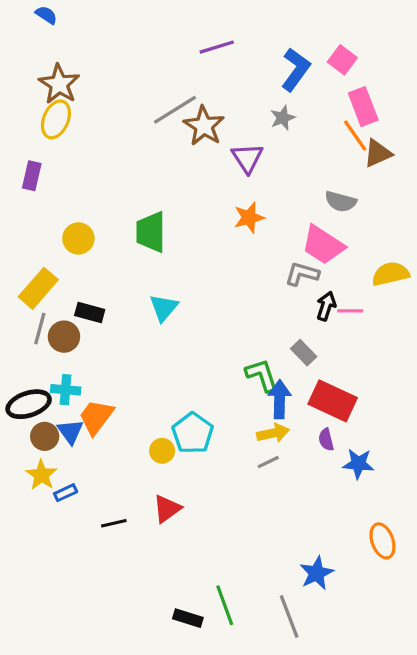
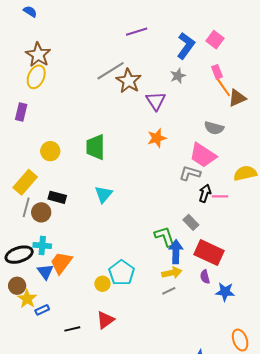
pink rectangle: (363, 107) -> (217, 72), moved, size x0.6
brown circle: (45, 436) -> (17, 286), moved

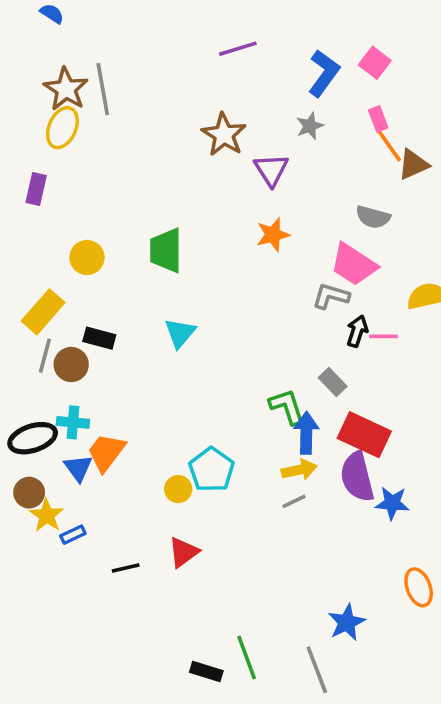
gray line: (111, 71) -> (103, 89), moved, turned -68
purple semicircle: (205, 277) -> (357, 477), size x2.0

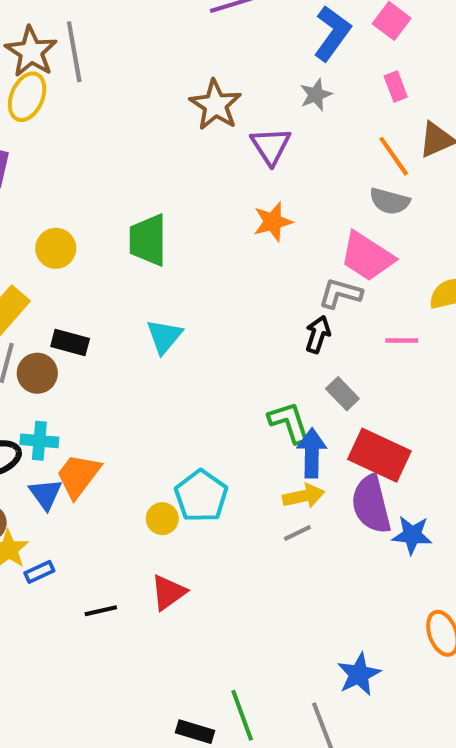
orange line: (389, 145) -> (394, 156), moved
black arrow: (357, 331) -> (318, 334), moved

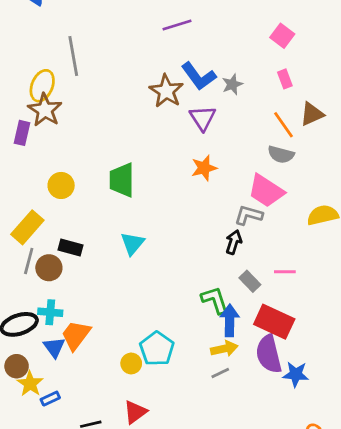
blue L-shape: (332, 33) -> (199, 76), moved, turned 108
brown star: (31, 52) -> (45, 110), moved
pink line: (402, 340) -> (285, 272), moved

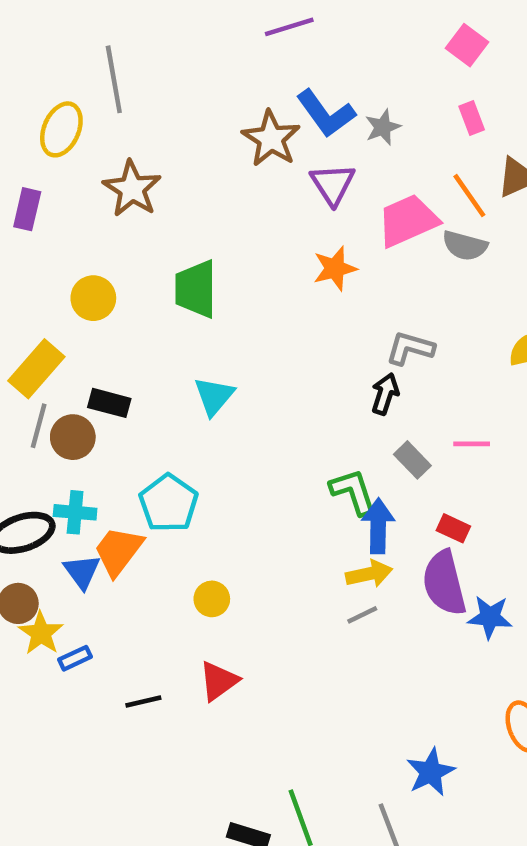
brown star: (45, 110) -> (132, 189), moved
pink trapezoid: (266, 191) -> (408, 221), moved, turned 123
red rectangle: (274, 322) -> (453, 528), size x0.5
cyan pentagon: (157, 349) -> (169, 503), moved

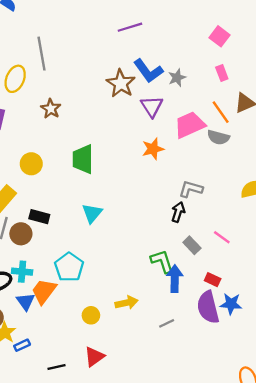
brown star: (132, 189) -> (51, 109), size x0.7
pink line: (472, 444) -> (222, 237), turned 36
yellow arrow: (369, 574) -> (127, 303), moved
blue star: (490, 617) -> (231, 304), moved

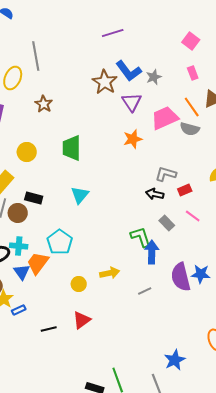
black arrow: (178, 212) -> (155, 194), turned -96
red rectangle: (213, 280) -> (185, 190), moved, turned -48

